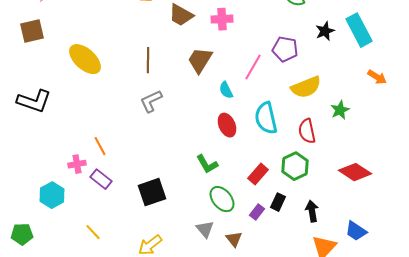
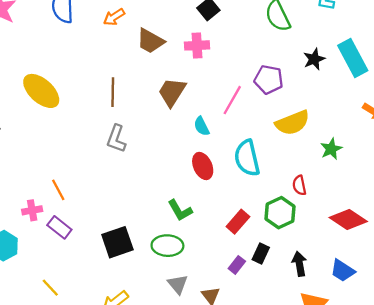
gray L-shape: (151, 101) -> (116, 139), turned -45
red semicircle: (307, 131) -> (299, 185), moved, size x0.7
green ellipse: (222, 199) -> (167, 246), moved, turned -48
blue trapezoid: (356, 231) -> (343, 271), moved

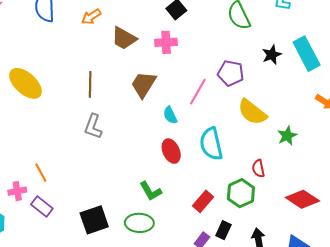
yellow semicircle: (293, 123) -> (252, 112), turned 60

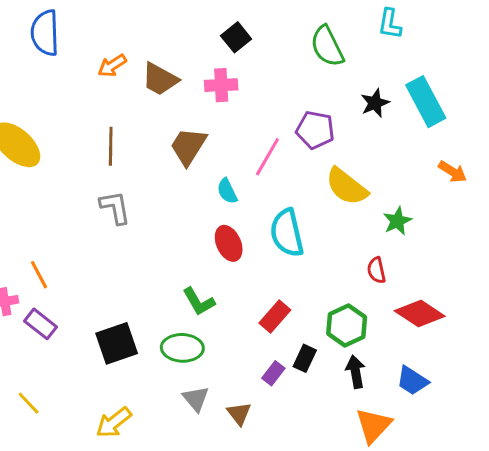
orange arrow: (91, 17) -> (112, 66), moved
gray L-shape: (93, 126) -> (115, 208), turned 150
red semicircle: (258, 169) -> (376, 270), moved
green hexagon: (241, 193) -> (347, 325), moved

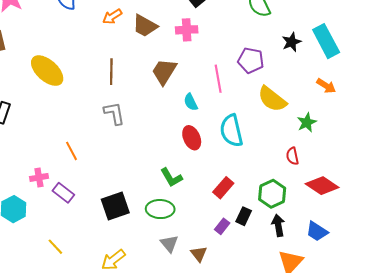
pink line: (267, 157) -> (218, 79), turned -40
orange arrow: (453, 172) -> (326, 86), moved
orange line: (39, 275) -> (72, 151), moved

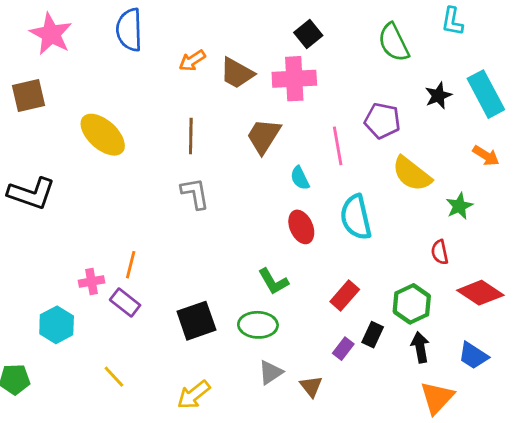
pink cross: (187, 30) -> (294, 79), size x1.4
orange line: (72, 151) -> (131, 265), moved, turned 42
gray triangle: (169, 244) -> (271, 372), turned 36

